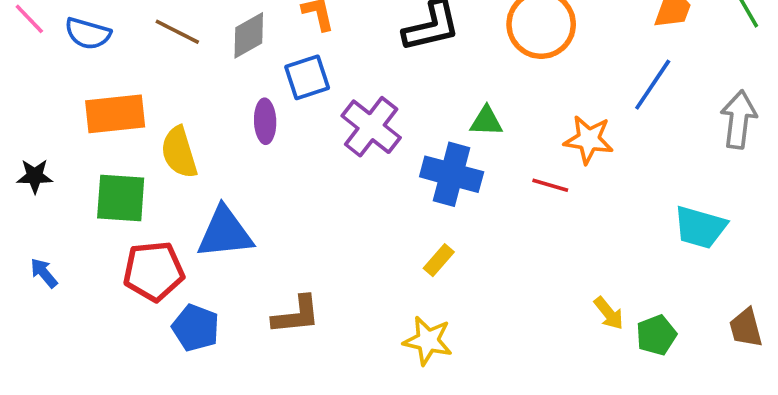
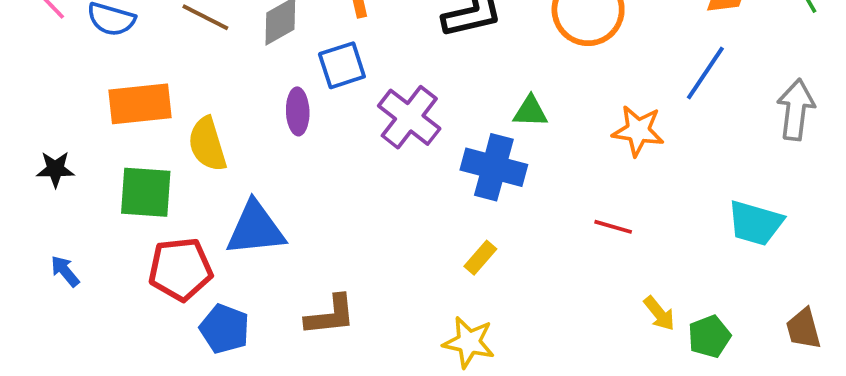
red line: (550, 185) -> (613, 227), moved

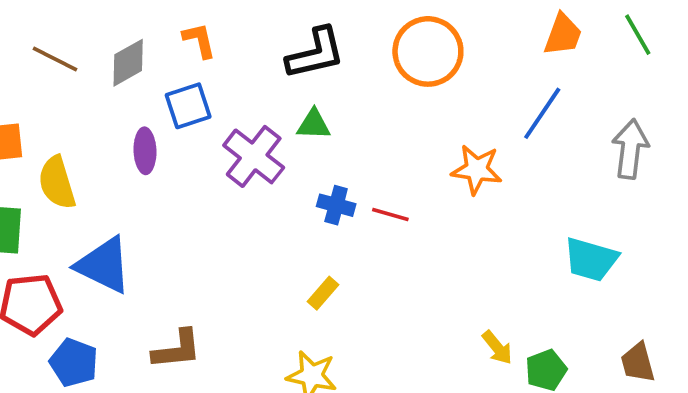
green triangle: (530, 111) -> (314, 125), moved
blue cross: (494, 167) -> (336, 205), size x0.6
red line: (613, 227) -> (390, 215), moved
blue triangle: (255, 229) -> (104, 265), turned 32

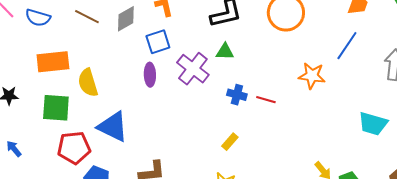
purple ellipse: (145, 151) -> (150, 75), moved

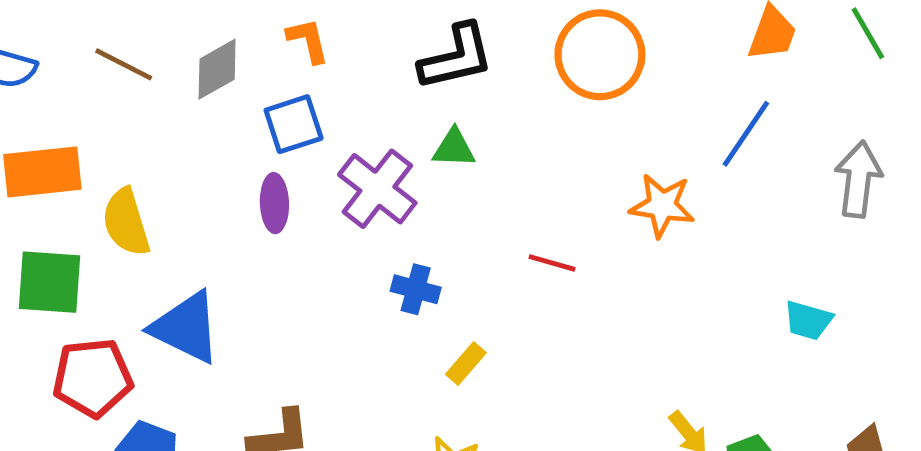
blue cross: (237, 95) -> (416, 289), moved
cyan trapezoid: (373, 124) -> (808, 320), size x0.7

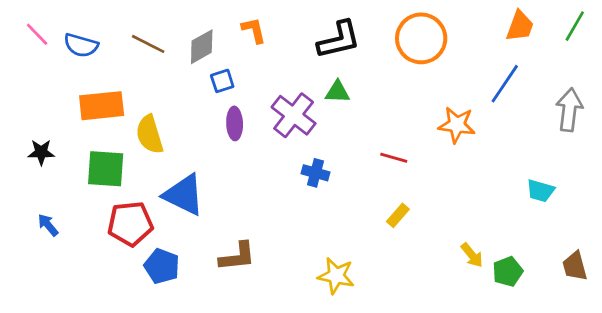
green line: (868, 33) -> (575, 26), turned 60
blue square: (294, 124) -> (222, 81), moved, size x0.7
yellow rectangle: (466, 363) -> (398, 215), moved

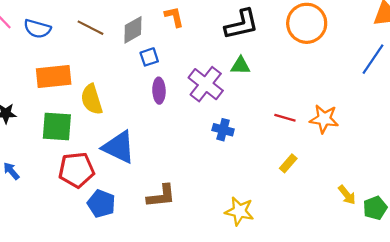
orange star: (457, 125) -> (324, 119), moved

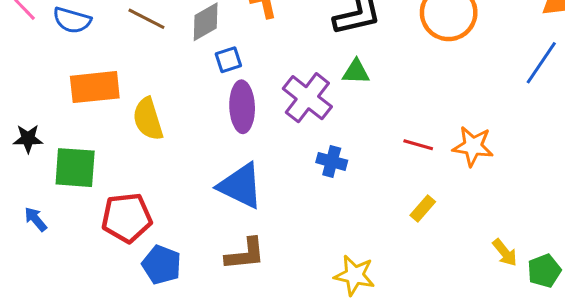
purple ellipse: (159, 91) -> (242, 107), size x1.4
green square: (57, 126) -> (75, 168), moved
blue triangle: (119, 147) -> (241, 186), moved

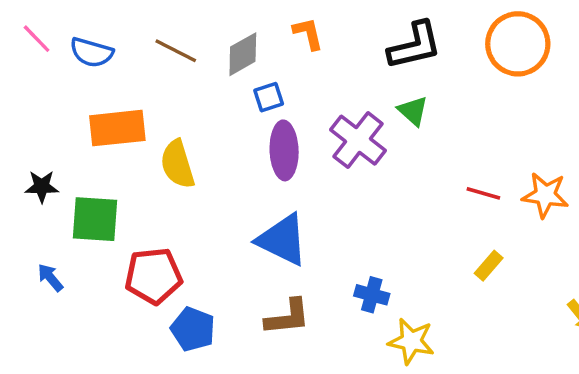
green triangle: (356, 72) -> (413, 111), turned 40
blue cross: (332, 161) -> (372, 295), moved

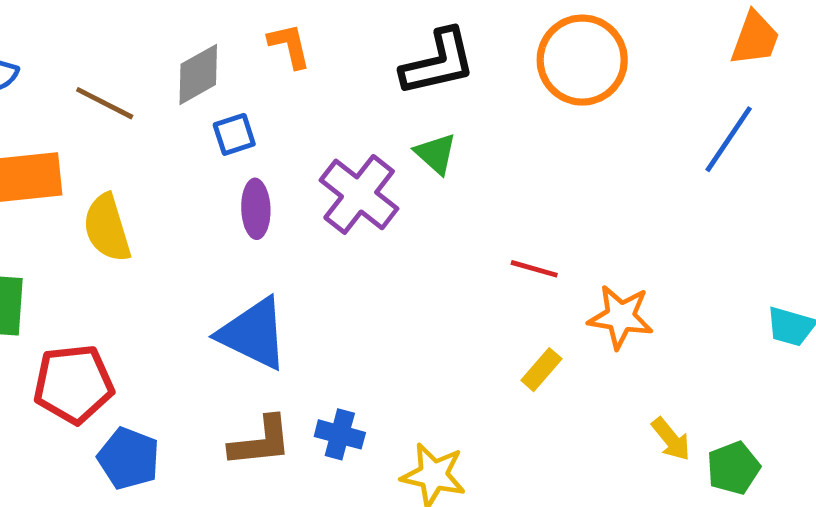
brown line: (176, 51) -> (105, 103), moved
purple ellipse: (284, 150) -> (256, 209), size x0.7
orange star: (545, 195) -> (621, 317), moved
blue cross: (372, 295) -> (340, 434), moved

